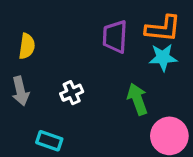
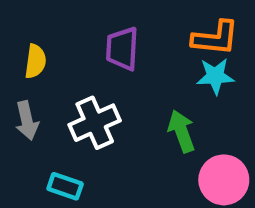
purple trapezoid: (115, 37) -> (122, 49), moved
white cross: (72, 93) -> (95, 123), size x1.6

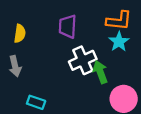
cyan star: (215, 76) -> (119, 42), turned -30
white cross: (95, 123) -> (83, 60), moved

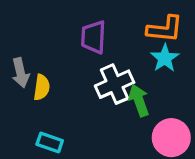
yellow semicircle: (20, 33) -> (42, 87), moved
gray arrow: (15, 66) -> (20, 73), moved

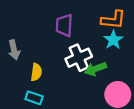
yellow semicircle: (42, 87) -> (36, 72), moved
green arrow: (139, 100) -> (95, 69), turned -90

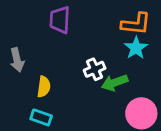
purple trapezoid: (64, 25) -> (60, 20), moved
white cross: (79, 58) -> (95, 69), size x0.7

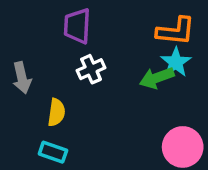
white cross: (95, 69) -> (91, 69), moved
green arrow: (115, 83) -> (157, 78), moved

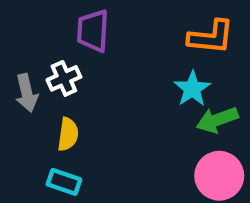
cyan star: (176, 62) -> (192, 89), moved
white cross: (91, 69) -> (64, 78), moved
green arrow: (157, 78) -> (217, 120), moved

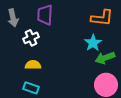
gray arrow: (27, 93) -> (13, 18), moved
yellow semicircle: (68, 134) -> (33, 65), turned -98

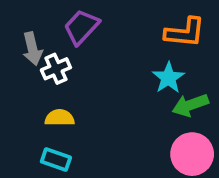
purple trapezoid: (45, 15) -> (81, 27), turned 40
gray arrow: (13, 18) -> (32, 49), moved

